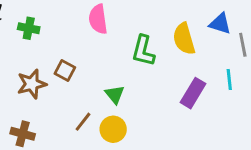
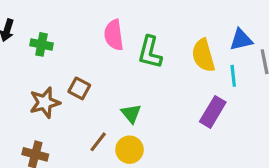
blue triangle: (220, 24) -> (241, 40), turned -30
green L-shape: (143, 51) -> (150, 52), moved
cyan line: (229, 79) -> (233, 76), moved

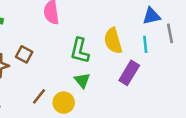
green L-shape: (150, 52) -> (80, 51), moved
yellow semicircle: (203, 55) -> (113, 41), moved
green triangle: (131, 114) -> (82, 80), moved

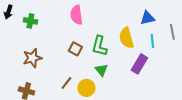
blue triangle: (151, 16) -> (147, 18), moved
brown square: (24, 54) -> (75, 49), moved

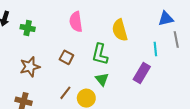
blue triangle: (147, 18) -> (166, 19), moved
yellow semicircle: (126, 38) -> (120, 30), moved
brown square: (75, 49) -> (66, 57), moved

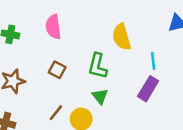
pink semicircle: (76, 22) -> (53, 27), moved
cyan line: (155, 49) -> (153, 61), moved

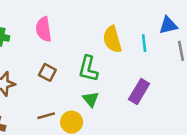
cyan line: (153, 61) -> (144, 43), moved
brown line: (56, 113) -> (46, 116), turned 36

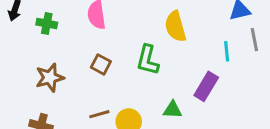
cyan line: (144, 43) -> (227, 51), moved
green triangle: (91, 99) -> (173, 110), moved, turned -48

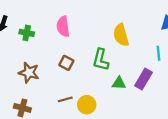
brown star: (50, 78) -> (29, 73), turned 30
green triangle: (173, 110) -> (119, 83), moved

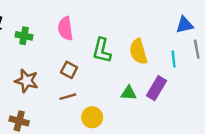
yellow semicircle: (121, 35) -> (138, 52), moved
green L-shape: (101, 60) -> (102, 50), moved
brown line: (65, 99) -> (68, 97), moved

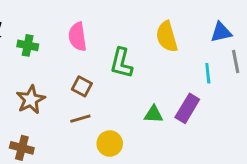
yellow semicircle: (138, 52) -> (167, 37), moved
brown star: (26, 81) -> (31, 100), turned 30

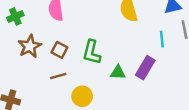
green cross: (28, 45) -> (15, 16), turned -35
green L-shape: (121, 63) -> (92, 52), moved
brown star: (31, 100) -> (30, 46), moved

